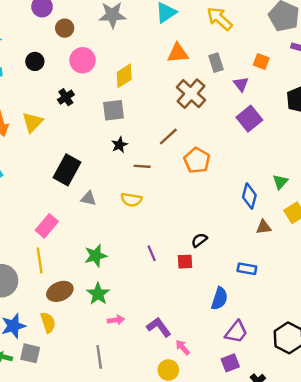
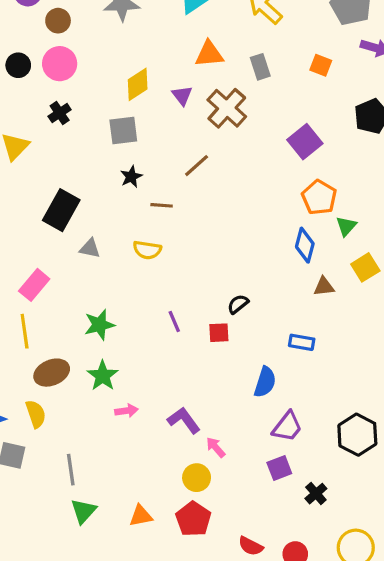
pink circle: (83, 60) -> (60, 64), moved
purple triangle: (241, 84) -> (182, 95), moved
orange pentagon: (197, 160) -> (319, 197), moved
gray line: (99, 357) -> (71, 470), moved

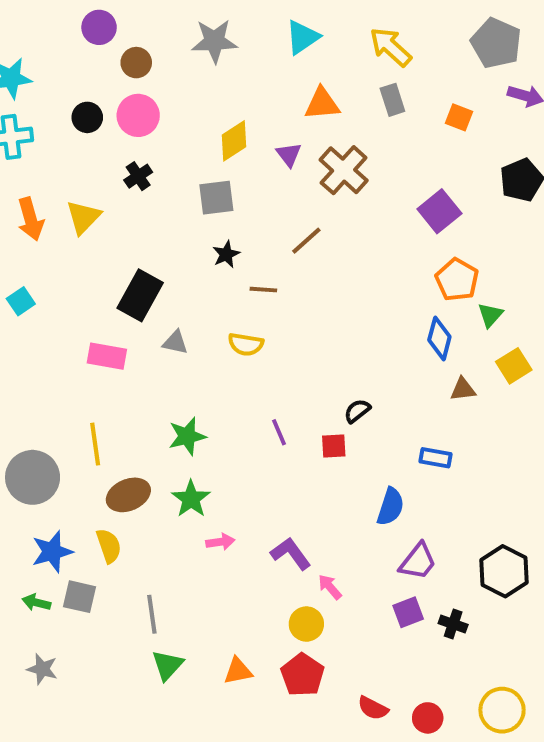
gray rectangle: (260, 67) -> (392, 100), moved
pink rectangle: (34, 285) -> (107, 356), moved, turned 60
black cross: (316, 494) -> (453, 624), moved, turned -30

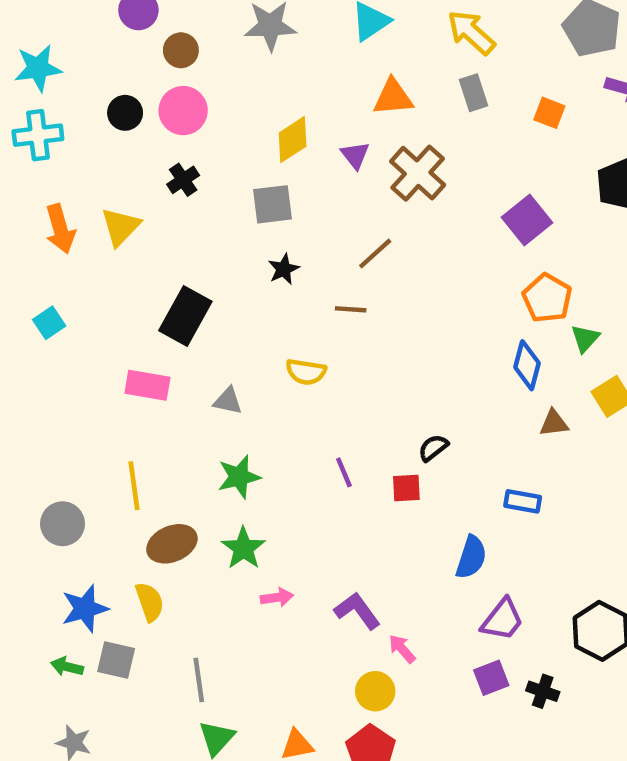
brown line: (263, 290) -> (351, 309), moved
gray triangle: (175, 342) -> (228, 401), moved
gray circle: (33, 477) -> (63, 524), size x0.7

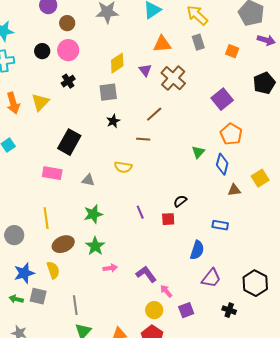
green triangle: (585, 338) -> (198, 152), moved
purple square: (491, 678) -> (186, 310), moved

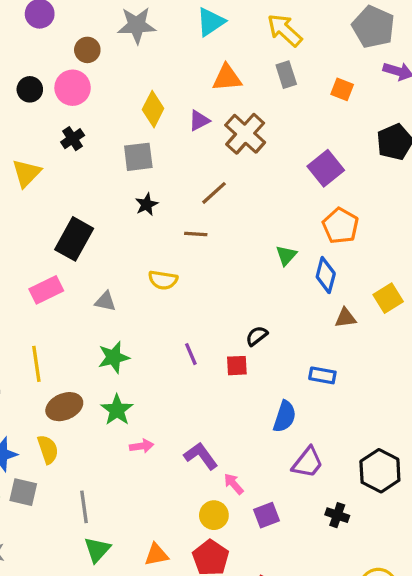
brown circle: (67, 23) -> (87, 50), moved
yellow diamond: (117, 63) -> (153, 109), turned -30
purple triangle: (145, 70) -> (199, 121), turned 40
pink rectangle: (52, 173) -> (46, 290), turned -36

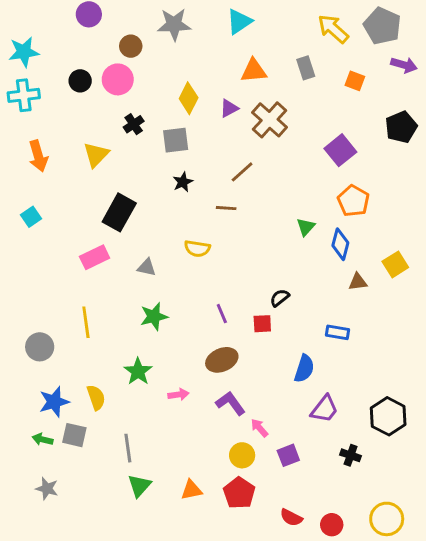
yellow arrow: (285, 30) -> (333, 29), moved
black cross: (73, 139) -> (134, 124), moved
yellow triangle: (27, 173) -> (96, 155), moved
brown ellipse: (64, 407) -> (222, 360), moved
green star: (117, 410) -> (138, 371), moved

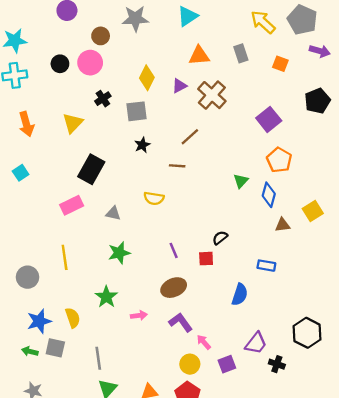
purple trapezoid: (324, 409) -> (256, 343), moved

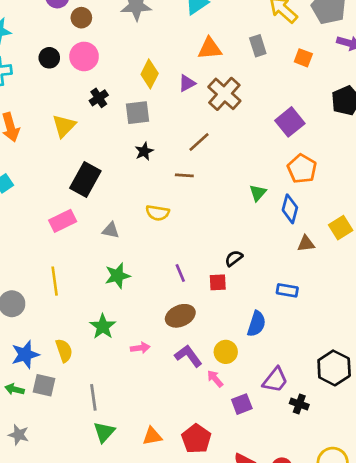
brown circle: (101, 36) -> (81, 18), moved
yellow circle: (190, 364) -> (226, 352), moved

